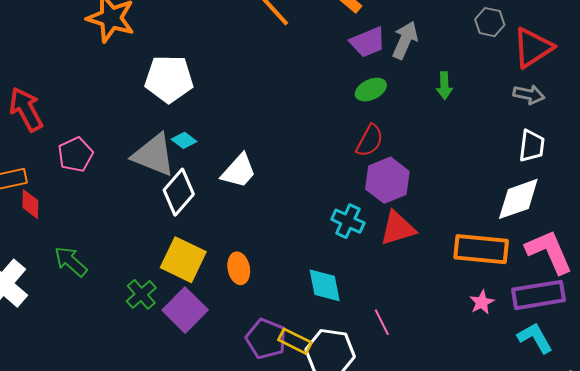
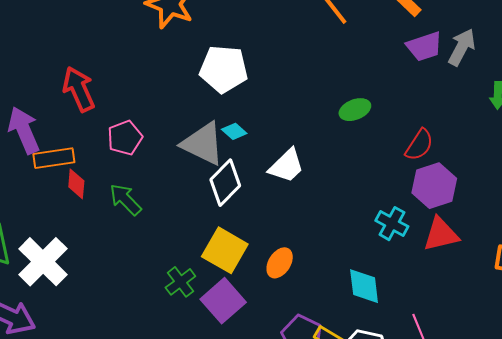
green ellipse: (371, 90) -> (355, 110), moved
green arrow: (71, 262) -> (125, 200), moved
orange ellipse: (239, 268) -> (280, 263), turned 40

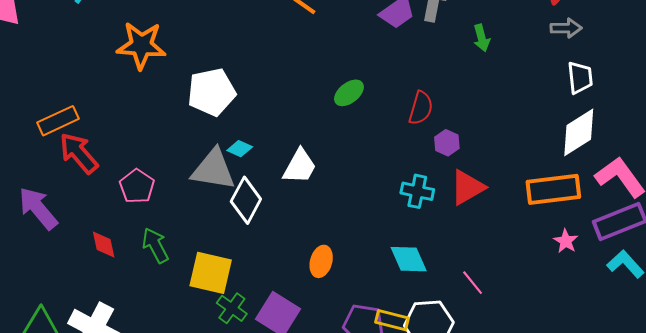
orange rectangle: (54, 158) -> (58, 121), moved
purple hexagon: (434, 186) -> (447, 143), size x0.6
green arrow: (125, 200) -> (155, 245), turned 33
yellow square: (225, 250) -> (211, 273), moved

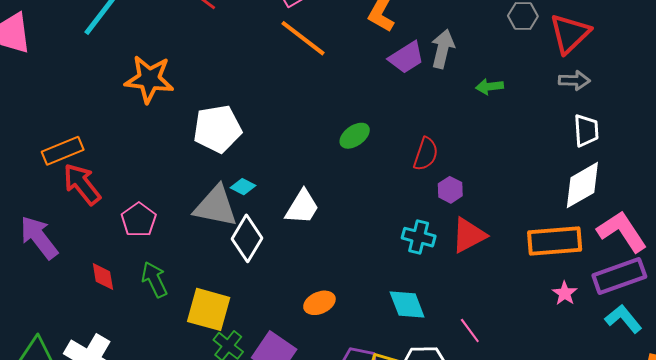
green arrow: (482, 38) -> (490, 87), turned 96
orange ellipse: (321, 261) -> (319, 303), turned 48

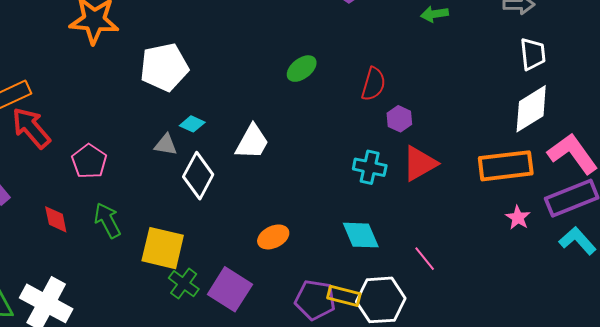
gray triangle: (216, 206) -> (166, 145), size x0.5

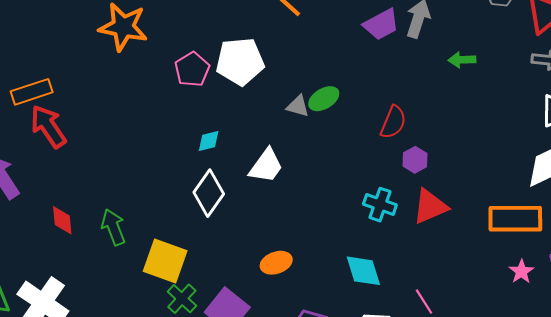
white pentagon: (164, 67) -> (240, 61), moved
cyan diamond: (192, 124) -> (209, 141), turned -45
gray triangle: (166, 145) -> (298, 106), moved
pink pentagon: (89, 161) -> (192, 69), moved

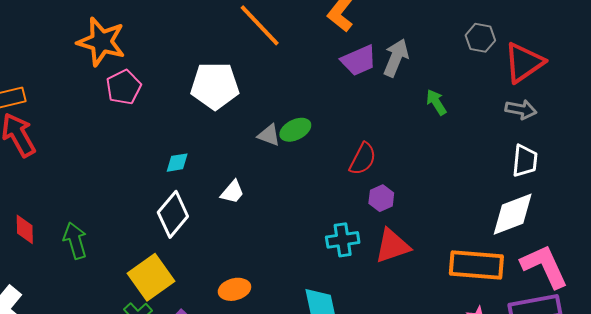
green arrow: (462, 60) -> (436, 102), turned 56
pink pentagon: (192, 69) -> (124, 87), moved
white trapezoid: (266, 166) -> (232, 192), size x0.7
cyan cross: (380, 205) -> (343, 240), turned -32
yellow square: (165, 261) -> (151, 277), moved, turned 30

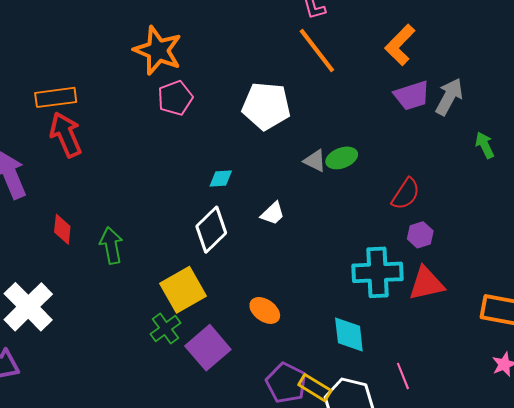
cyan cross: (343, 240) -> (377, 272), size x1.5
orange ellipse: (234, 289) -> (265, 310), turned 44

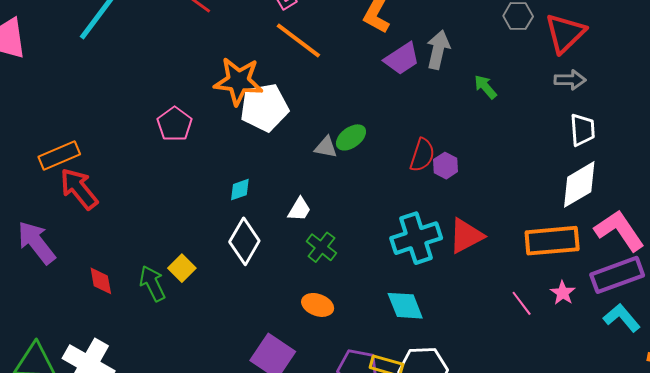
orange star: (158, 50) -> (238, 81), moved
purple hexagon: (420, 235) -> (446, 166), moved
yellow square: (183, 290) -> (182, 268), moved, size x0.6
green cross: (165, 328) -> (321, 247), moved
pink line: (403, 376) -> (522, 303), moved

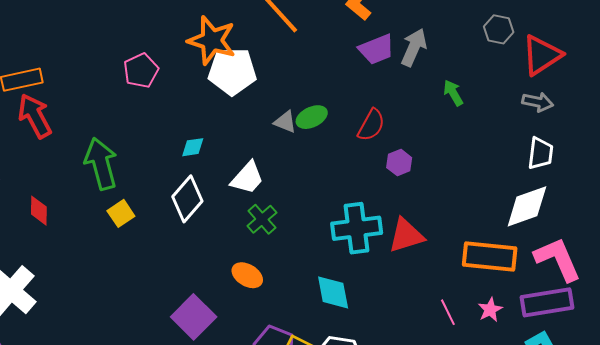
red semicircle: (422, 155) -> (371, 125), moved
white trapezoid: (299, 209) -> (247, 178), size x1.4
green arrow: (152, 283) -> (101, 164), moved, size x1.4

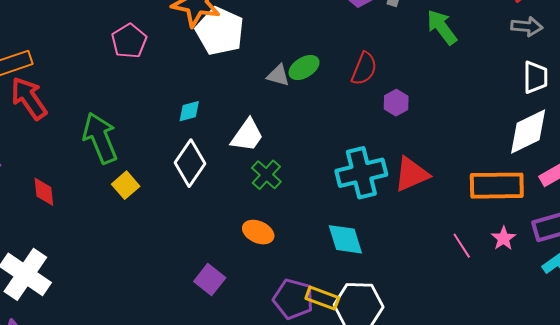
white pentagon: (232, 71) -> (220, 31), turned 30
green arrow: (453, 93) -> (442, 27), size x1.4
purple square: (194, 317) -> (210, 280), size x0.7

